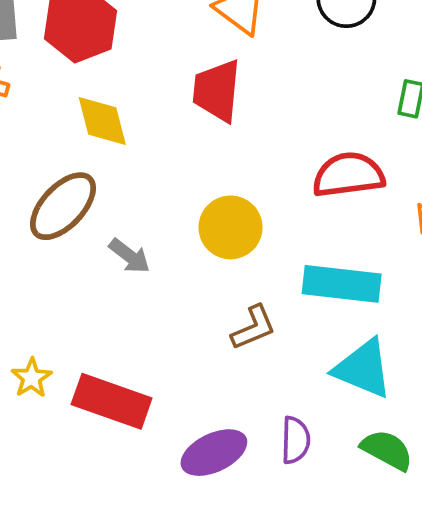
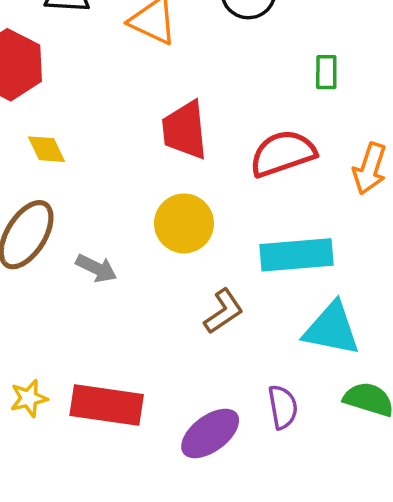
red trapezoid: (217, 91) -> (185, 130), moved
yellow diamond: (102, 121) -> (47, 149), size x0.7
yellow star: (32, 378) -> (29, 398), turned 30

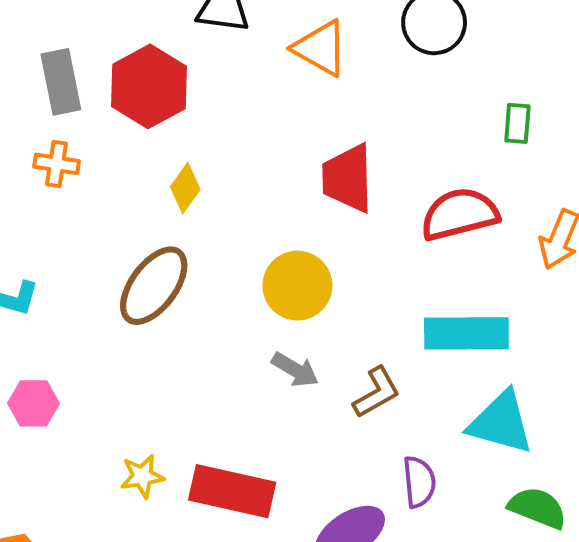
yellow diamond: (47, 149) -> (185, 188), turned 57
yellow circle: (184, 223) -> (297, 286), moved
gray arrow: (96, 268) -> (295, 370), moved
purple semicircle: (283, 407) -> (419, 482), moved

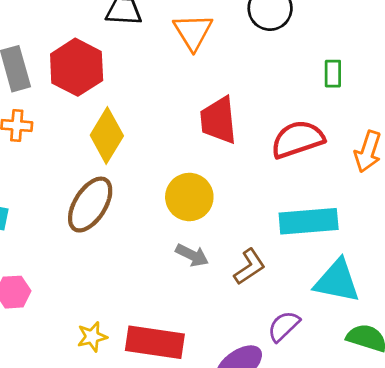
orange triangle: (320, 48) -> (193, 32), turned 33
yellow diamond: (185, 188) -> (107, 135), size x1.6
purple semicircle: (419, 482) -> (284, 326), turned -124

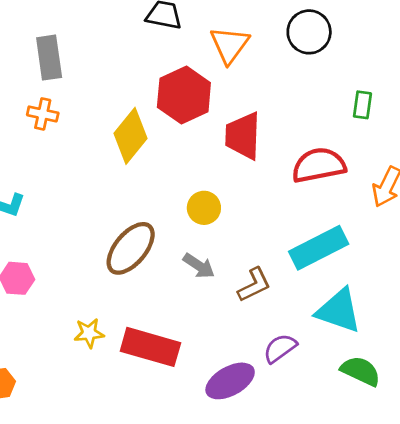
red hexagon: (77, 67) -> (184, 95), moved
yellow circle: (189, 197) -> (204, 208), size x0.7
brown ellipse: (90, 205) -> (131, 248), moved
cyan rectangle: (309, 221) -> (319, 248), turned -30

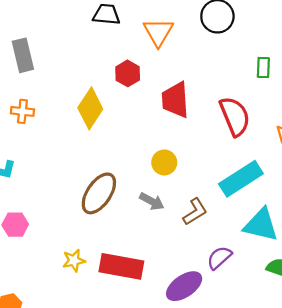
red hexagon: (184, 95) -> (128, 73), size x0.6
orange cross: (43, 114) -> (22, 111), moved
red semicircle: (319, 165) -> (235, 116), turned 84
yellow circle: (204, 208) -> (164, 162), moved

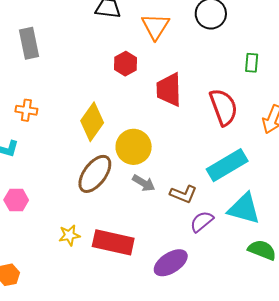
yellow diamond: (90, 108) -> (92, 122), moved
orange cross: (22, 111) -> (26, 110), moved
yellow circle: (164, 162) -> (134, 147), moved, size x1.5
brown L-shape: (195, 212) -> (183, 194), turned 52
purple semicircle: (219, 258) -> (202, 222), moved

